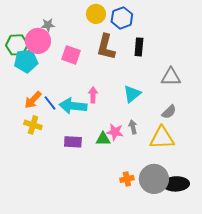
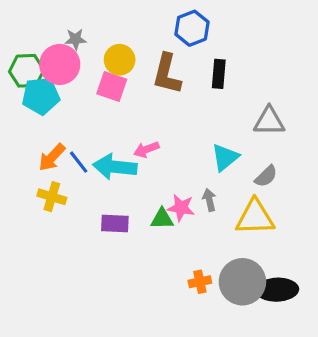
yellow circle: (96, 14) -> (120, 60), moved
cyan triangle: (132, 94) -> (225, 157), moved
pink arrow: (93, 95) -> (146, 149), turned -112

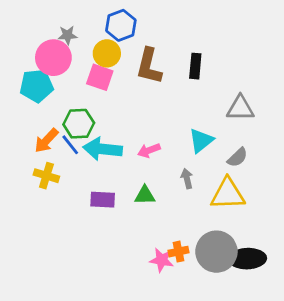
blue hexagon: (192, 28) -> (121, 25), moved
green hexagon: (27, 71) -> (79, 124), moved
pink arrow: (146, 149) -> (149, 150), moved
pink star: (181, 208) -> (162, 260), moved

